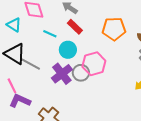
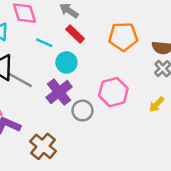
pink hexagon: (94, 64) -> (113, 92), moved
gray circle: (81, 73) -> (82, 111), moved

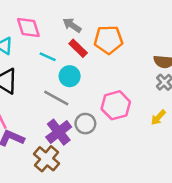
orange pentagon: (123, 37) -> (108, 40), moved
gray line: (20, 80) -> (56, 98), moved
purple cross: (59, 92) -> (59, 132), moved

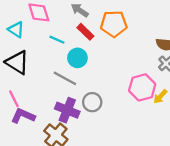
pink hexagon: (116, 105) -> (142, 87), moved
purple cross: (59, 132) -> (67, 110), turned -30

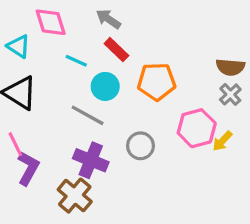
orange pentagon: (114, 24) -> (157, 82), moved
gray circle: (92, 102) -> (141, 146), moved
purple L-shape: (23, 116) -> (28, 168), turned 95

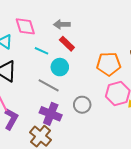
gray arrow: (108, 19) -> (62, 24), turned -35
orange pentagon: (157, 82) -> (109, 64), moved

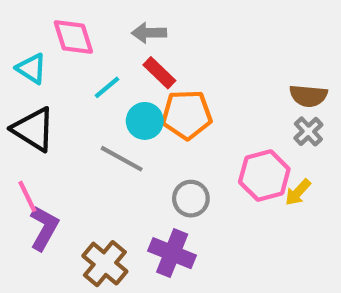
cyan line: (42, 51) -> (107, 87), turned -64
orange pentagon: (109, 64) -> (187, 115), moved
purple cross: (51, 114) -> (172, 253), moved

